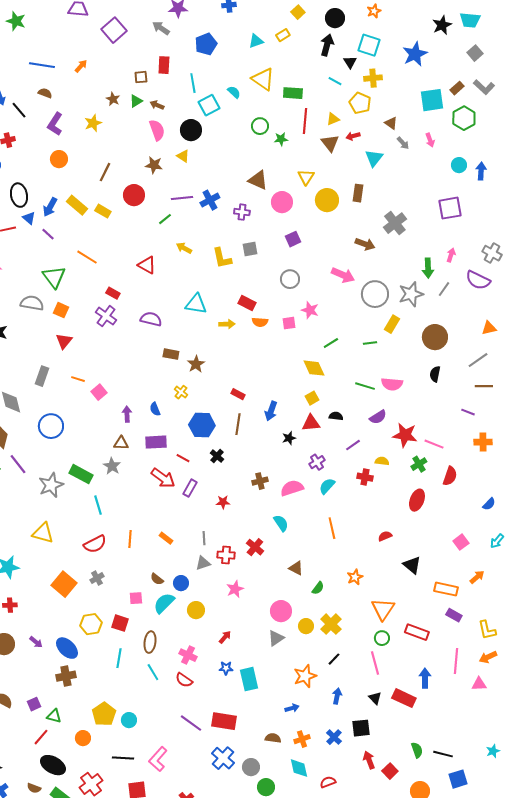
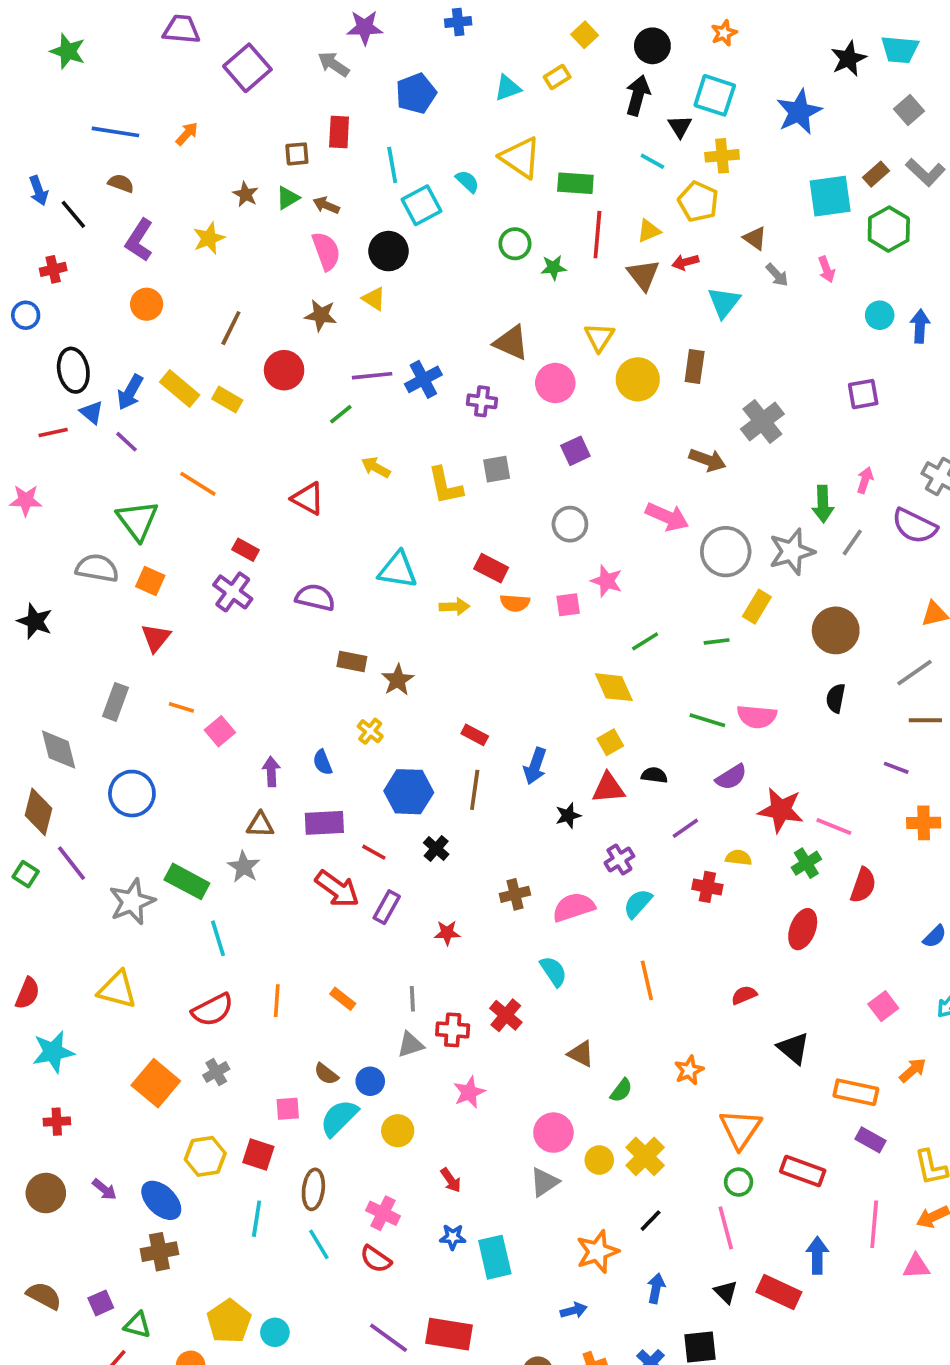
purple square: (450, 208) -> (863, 394), size x0.7
red arrow: (225, 637) -> (451, 1180), turned 104

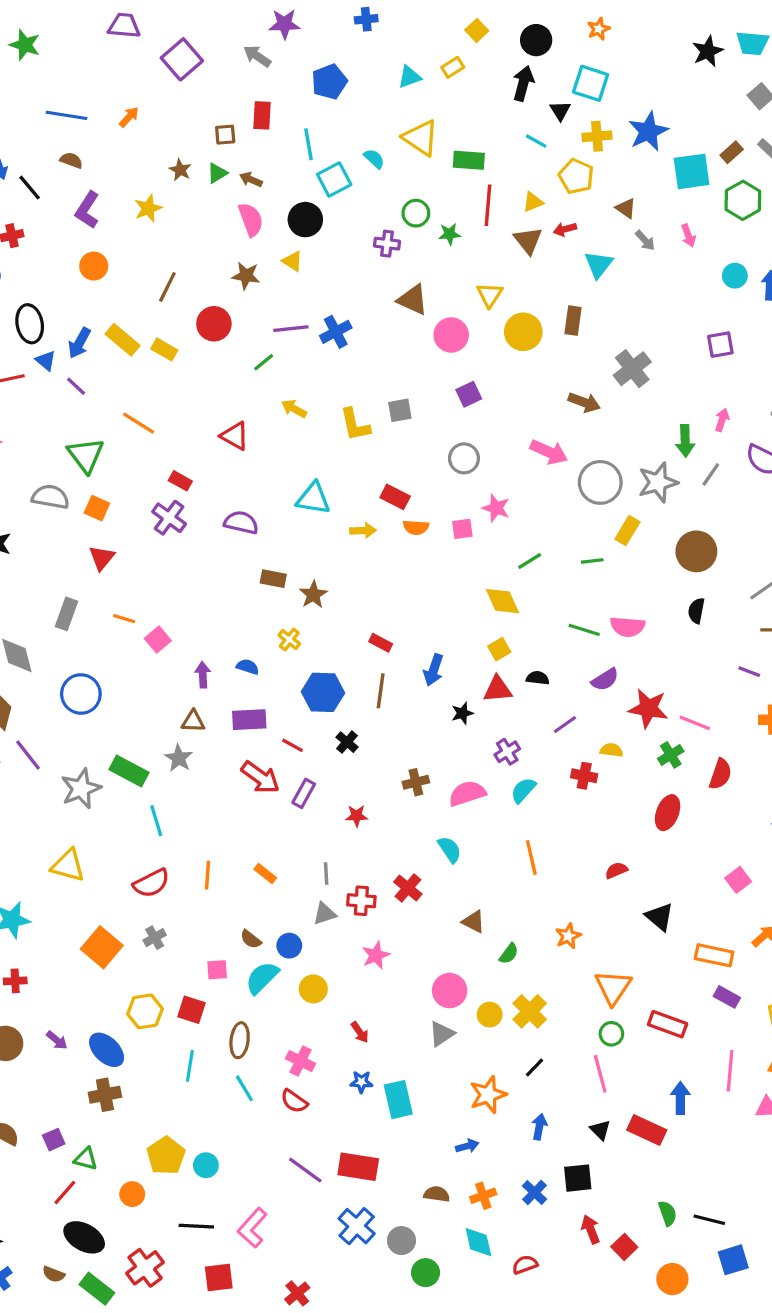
blue star: (799, 112) -> (648, 131), moved
purple cross: (482, 401) -> (387, 244), moved
blue semicircle: (323, 762) -> (248, 667), turned 130

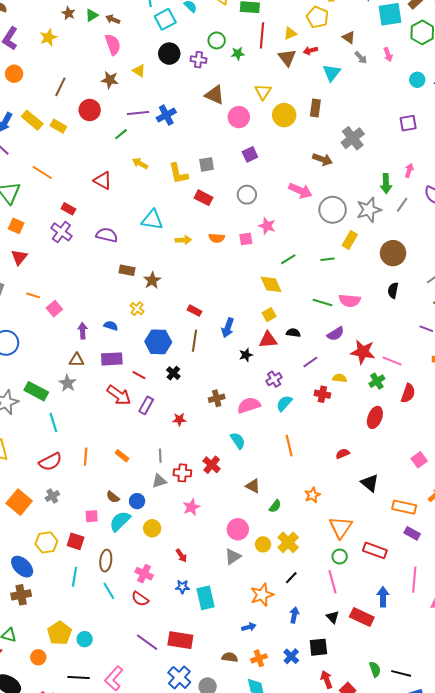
black circle: (305, 220) -> (169, 54), moved
red rectangle: (395, 497) -> (204, 198), moved

